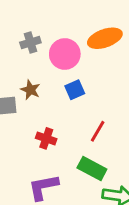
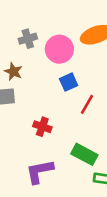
brown star: (30, 90) -> (13, 72), moved
red line: (98, 131) -> (87, 104), moved

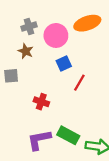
brown star: (13, 72) -> (26, 51), moved
green rectangle: (84, 154) -> (68, 135), moved

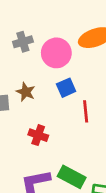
brown star: (26, 51) -> (26, 92), moved
red line: (79, 83) -> (86, 111), turned -36

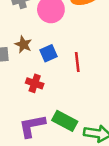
blue square: (66, 88) -> (48, 53), moved

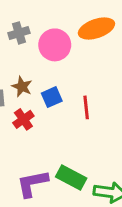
red cross: (35, 83) -> (23, 119), moved, turned 36

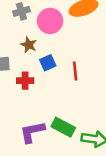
brown star: (22, 87) -> (29, 45), moved
red cross: (23, 119) -> (25, 81), turned 35

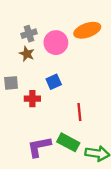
brown star: (29, 45) -> (27, 54), moved
red line: (75, 71) -> (79, 112), moved

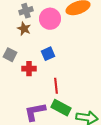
gray square: (11, 83) -> (10, 55), turned 32
red line: (79, 112) -> (56, 86), moved

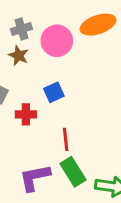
green rectangle: (61, 108) -> (73, 172), turned 30

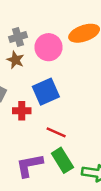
blue square: (54, 92) -> (46, 92), size x1.5
red line: (66, 139) -> (56, 132), turned -60

